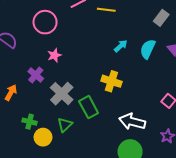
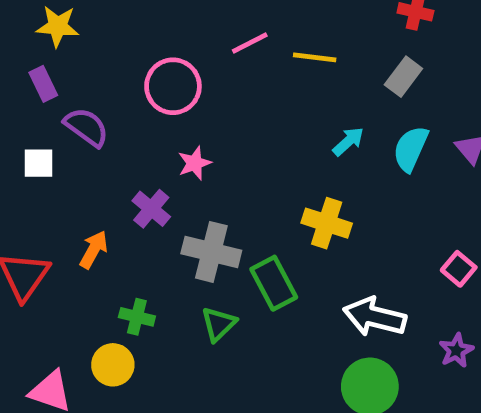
gray rectangle: (161, 18) -> (403, 77), moved
gray cross: (62, 94) -> (211, 252), turned -30
yellow circle: (43, 137) -> (113, 365), moved

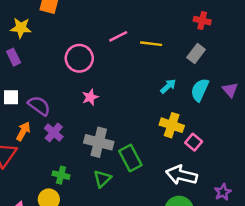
purple semicircle: (86, 127) -> (39, 106), moved
purple cross: (151, 209) -> (54, 132), moved
yellow cross: (327, 223) -> (172, 125), moved
orange arrow: (94, 250) -> (23, 131), moved
pink square: (459, 269) -> (194, 142), moved

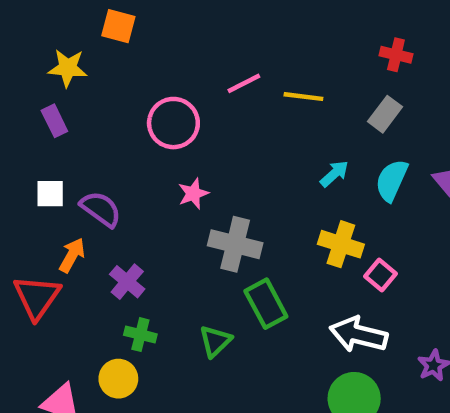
purple cross: (54, 132) -> (127, 282), moved
gray cross: (99, 142) -> (235, 244), moved

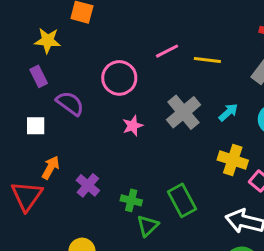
purple semicircle: (101, 209) -> (70, 103), moved
gray cross: (235, 244) -> (183, 112), moved, turned 36
green cross: (140, 335) -> (131, 200), moved

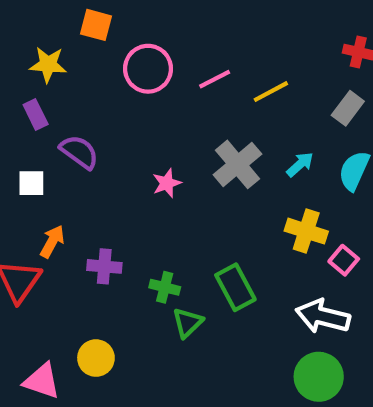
yellow line: (207, 60) -> (271, 92), turned -35
pink circle: (119, 78) -> (148, 69), moved
purple cross: (88, 185) -> (104, 266), turned -35

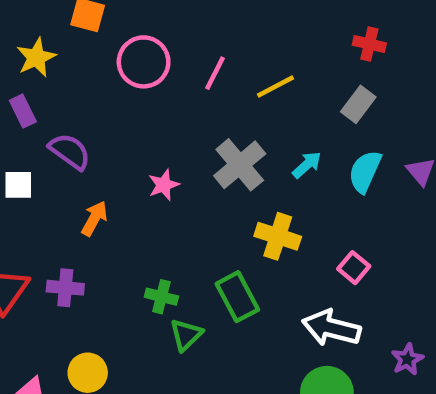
yellow star: (48, 65) -> (36, 57), turned -30
pink line: (215, 79) -> (215, 73), turned -36
yellow cross: (306, 231) -> (278, 236), moved
orange arrow: (52, 241) -> (94, 218), moved
purple cross: (104, 266) -> (65, 288), moved

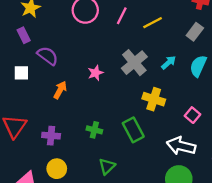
purple cross: (65, 288) -> (51, 136), moved
green triangle: (186, 335) -> (107, 166), moved

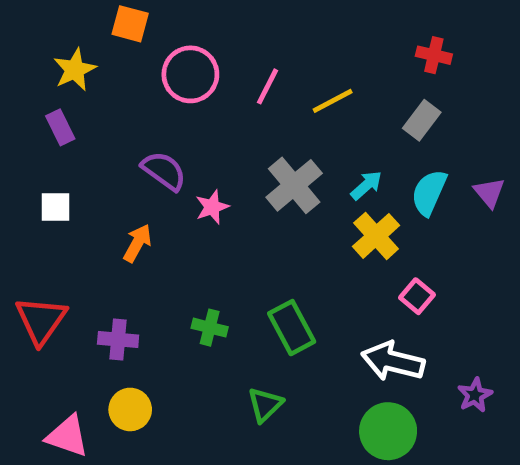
purple semicircle: (48, 56) -> (164, 171), moved
yellow cross: (154, 99) -> (376, 236), moved, turned 30
green triangle: (107, 166) -> (265, 405), moved

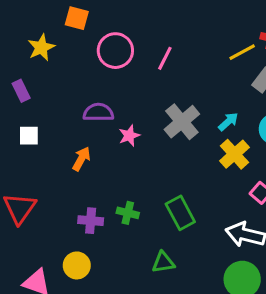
yellow line: (333, 101) -> (242, 52), moved
purple rectangle: (60, 127) -> (21, 91), moved
purple semicircle: (164, 171) -> (98, 112), turned -36
purple cross: (118, 340) -> (91, 221), moved
green triangle: (265, 405) -> (163, 262), turned 35

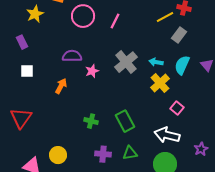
cyan arrow: (228, 122) -> (156, 62), turned -128
purple cross: (91, 221) -> (103, 154), moved
green triangle: (163, 262) -> (130, 153), moved

